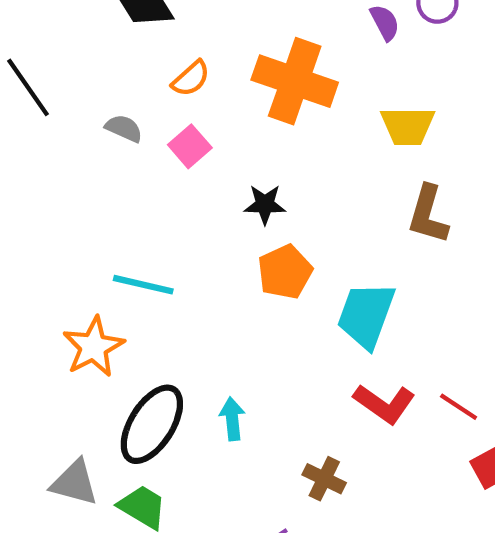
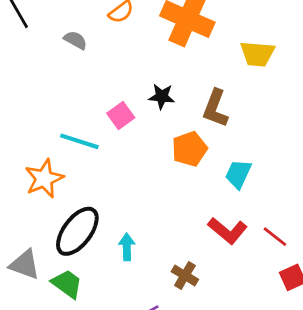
pink square: (190, 146) -> (121, 116), moved
brown L-shape: (428, 215) -> (215, 108), moved
orange pentagon: (285, 272) -> (189, 149), moved
cyan trapezoid: (366, 315) -> (238, 174), moved, size x0.7
cyan arrow: (232, 419) -> (127, 247), moved

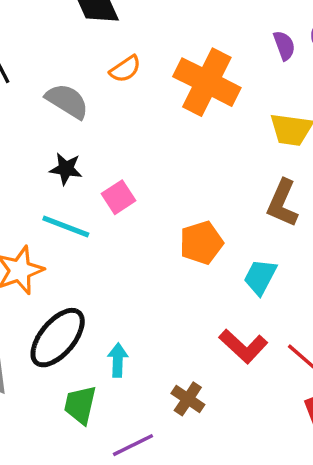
gray semicircle: (75, 40) -> (67, 101), size x1.5
black star: (162, 96) -> (66, 169), moved
brown L-shape: (215, 108) -> (282, 203), moved
green trapezoid: (67, 284) -> (80, 405), moved, turned -116

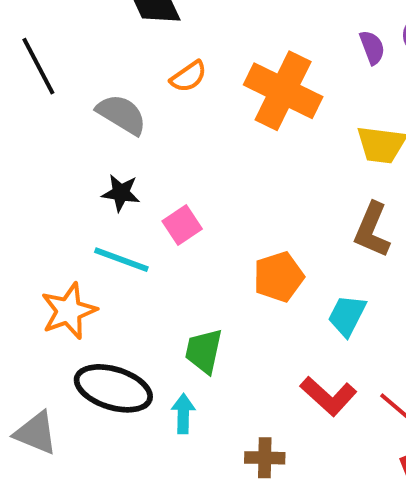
black ellipse: (58, 338) -> (113, 388), turned 68
brown cross: (188, 399) -> (265, 458), turned -32
green trapezoid: (80, 405) -> (204, 351), moved

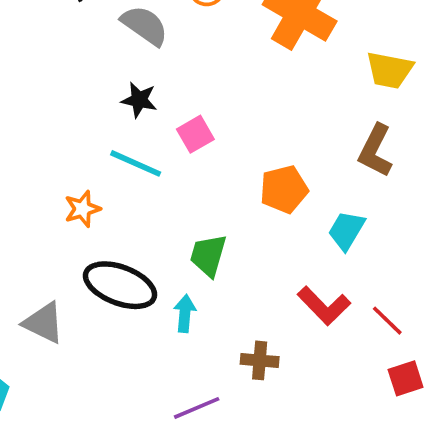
orange star: (69, 311) -> (82, 209), size x0.7

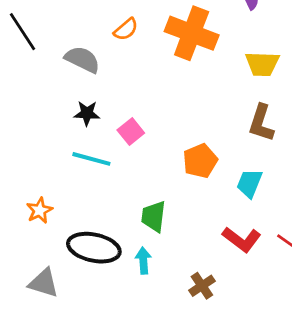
orange star: (82, 209) -> (39, 210), moved
brown cross: (260, 360) -> (202, 286), turned -30

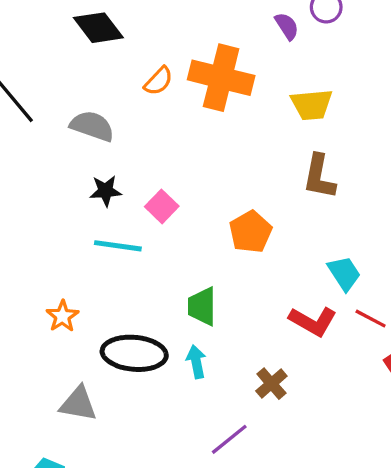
orange semicircle: (126, 29) -> (159, 81), moved
cyan trapezoid: (249, 183) -> (344, 273), moved, turned 132

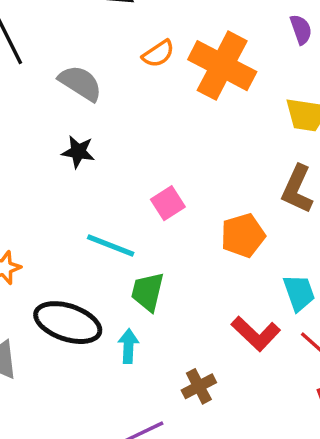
pink square: (162, 206) -> (168, 203), moved
orange pentagon: (251, 232) -> (243, 235), moved
cyan line: (118, 246) -> (111, 246), moved

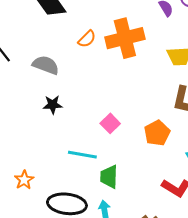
orange cross: (222, 66) -> (125, 38), turned -30

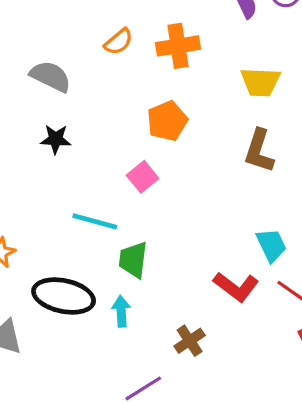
orange cross: (125, 38) -> (178, 46), size x0.7
orange pentagon: (157, 133) -> (167, 121), moved

